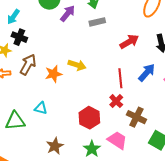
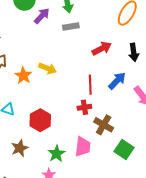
orange star: (54, 74) -> (23, 76), turned -30
red cross: (116, 101) -> (84, 107), turned 32
red hexagon: (89, 118) -> (40, 120), moved
pink trapezoid: (117, 140) -> (83, 147), turned 60

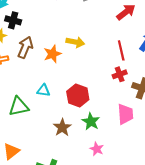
orange star: (23, 76) -> (52, 54), turned 30
green star: (57, 154) -> (91, 121), moved

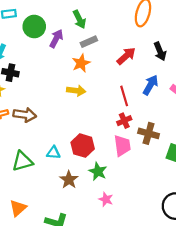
brown arrow: (25, 47) -> (25, 115), moved, turned 80
orange star: (52, 54) -> (81, 63), moved
cyan triangle: (43, 91) -> (53, 153), moved
pink trapezoid: (125, 114) -> (122, 146), moved

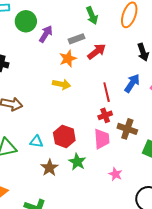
green arrow: (79, 19) -> (92, 16), moved
red arrow: (126, 56) -> (97, 51), moved
pink star: (106, 199) -> (115, 174), moved

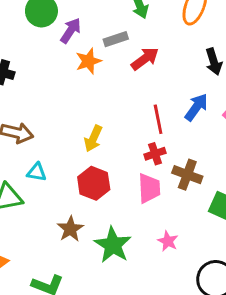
orange star: (68, 59) -> (88, 61), moved
yellow arrow: (62, 84) -> (93, 138), moved, turned 102
cyan triangle: (36, 141) -> (37, 172), moved
green star: (77, 162) -> (113, 245), moved, size x1.4

